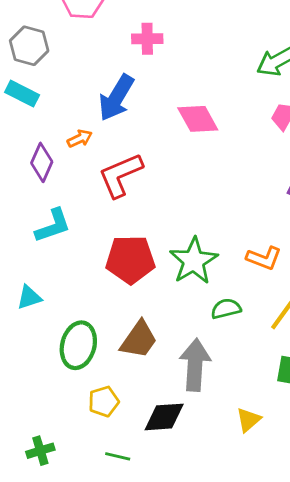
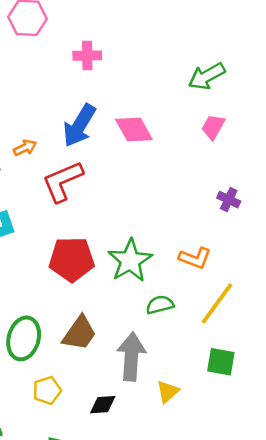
blue arrow: (116, 98) -> (79, 126), moved
black diamond: (164, 417) -> (103, 405), size x0.7
yellow triangle: (248, 420) -> (168, 392), moved

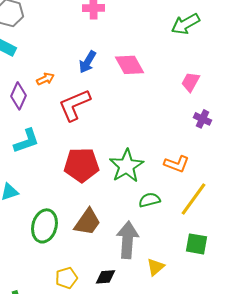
blue arrow: (79, 126) -> (87, 62), size x0.7
pink trapezoid: (213, 127) -> (190, 82), moved
yellow pentagon: (47, 390) -> (66, 278), moved

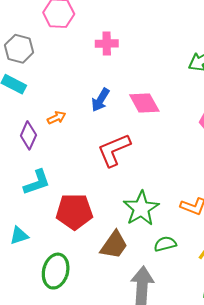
red L-shape: (74, 105) -> (114, 150), moved
red pentagon: (81, 165) -> (74, 212), moved
brown trapezoid: (87, 222) -> (114, 245), moved

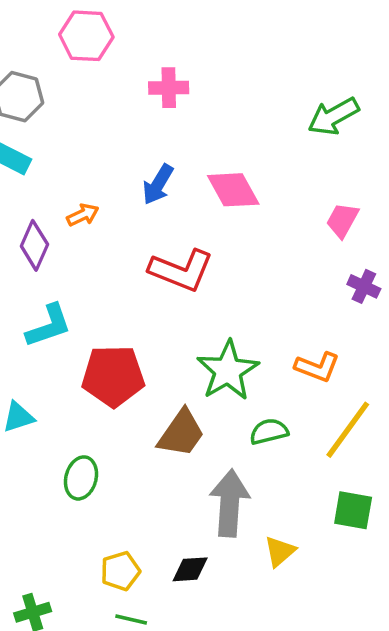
red L-shape: (114, 150) -> (181, 270), turned -135
green ellipse: (56, 271) -> (81, 478), size x0.7

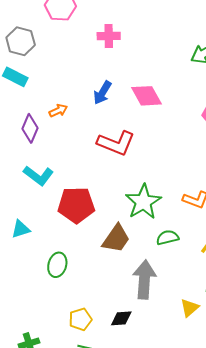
cyan L-shape: (49, 326) -> (38, 176), turned 56
yellow triangle: (280, 551) -> (190, 308), moved

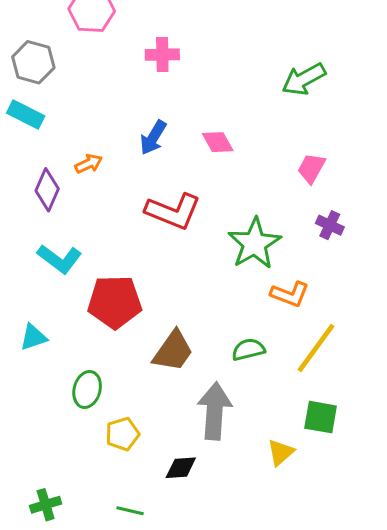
pink diamond: (147, 96) -> (218, 142), size x0.7
green star: (143, 202) -> (255, 244), moved
yellow pentagon: (80, 319) -> (122, 434), moved

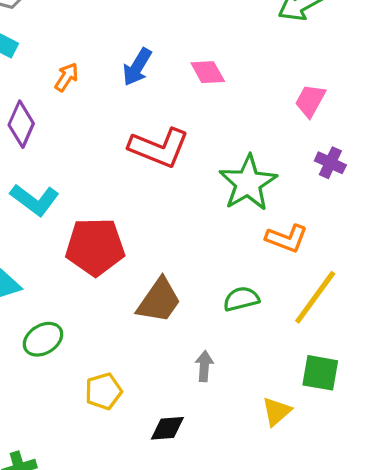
orange arrow: (89, 164) -> (67, 77), moved, turned -32
green ellipse: (87, 389) -> (43, 339), moved, turned 44
gray arrow: (215, 411) -> (204, 366), size x0.5

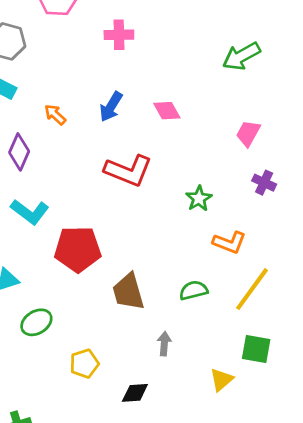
orange arrow: (67, 77) -> (55, 115), turned -80
green star: (248, 183) -> (199, 199), size x0.6
brown trapezoid: (159, 301) -> (128, 292), turned 129

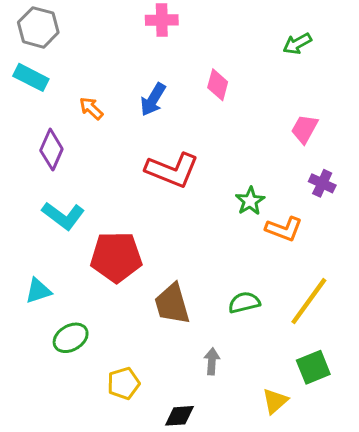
green arrow: (241, 56) -> (297, 44), size x0.7
pink diamond: (167, 111) -> (218, 85), moved, turned 44
orange L-shape: (229, 242) -> (284, 229), moved
green square: (256, 349) -> (313, 367), turned -32

